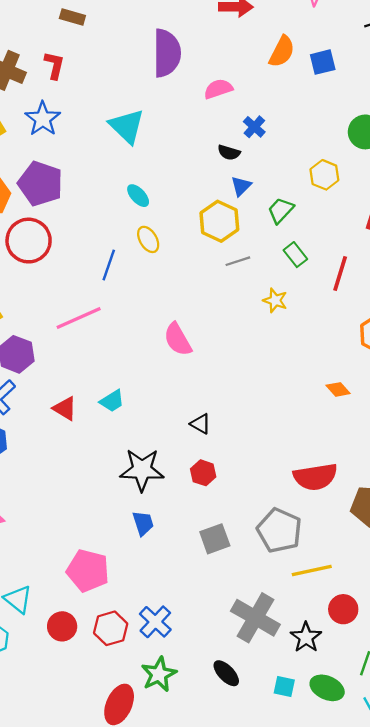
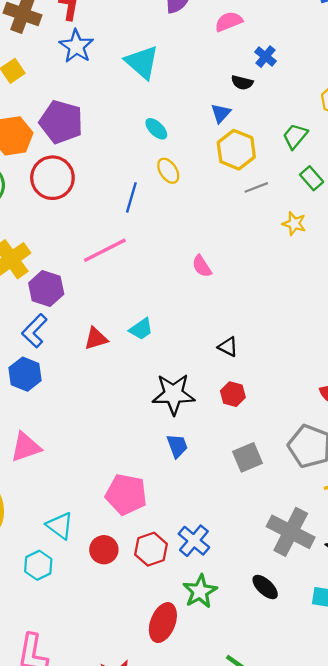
blue star: (43, 119) -> (76, 46), moved
blue triangle: (241, 186) -> (221, 113), moved
pink semicircle: (178, 339) -> (202, 266), size x0.7
red triangle: (65, 408) -> (96, 339), turned -45

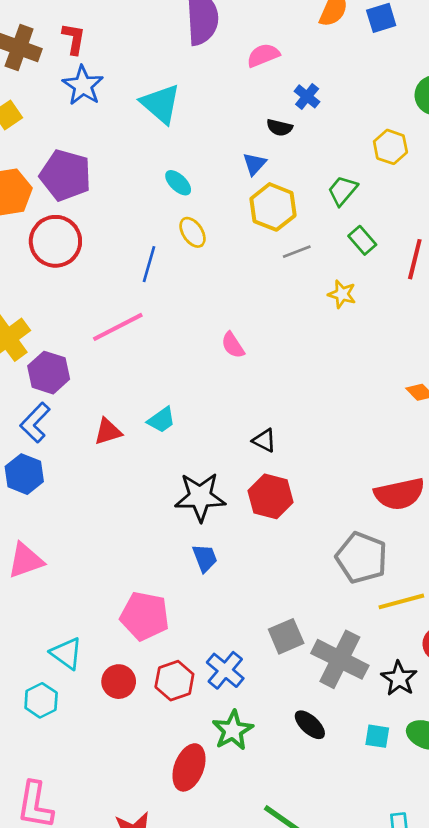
red hexagon: (233, 394) -> (271, 496), size x1.5
gray square: (247, 457) -> (286, 636), moved

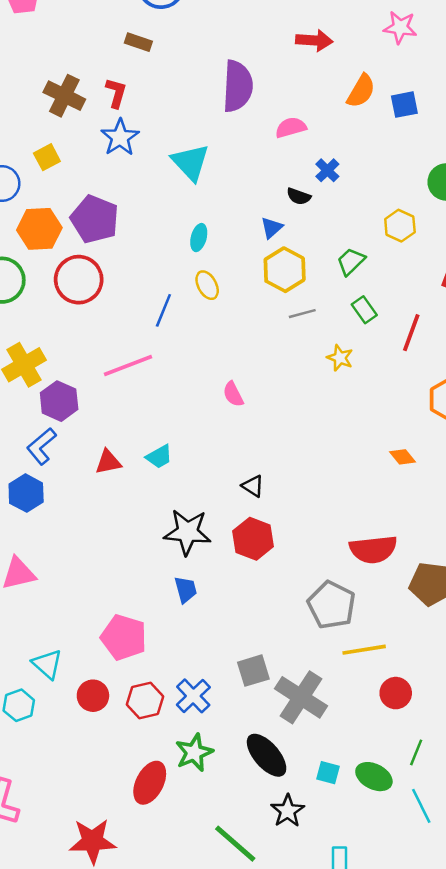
cyan ellipse: (178, 183) -> (199, 238), turned 55
black star: (399, 678) -> (288, 811), moved
black ellipse: (310, 725) -> (267, 755), size x1.5

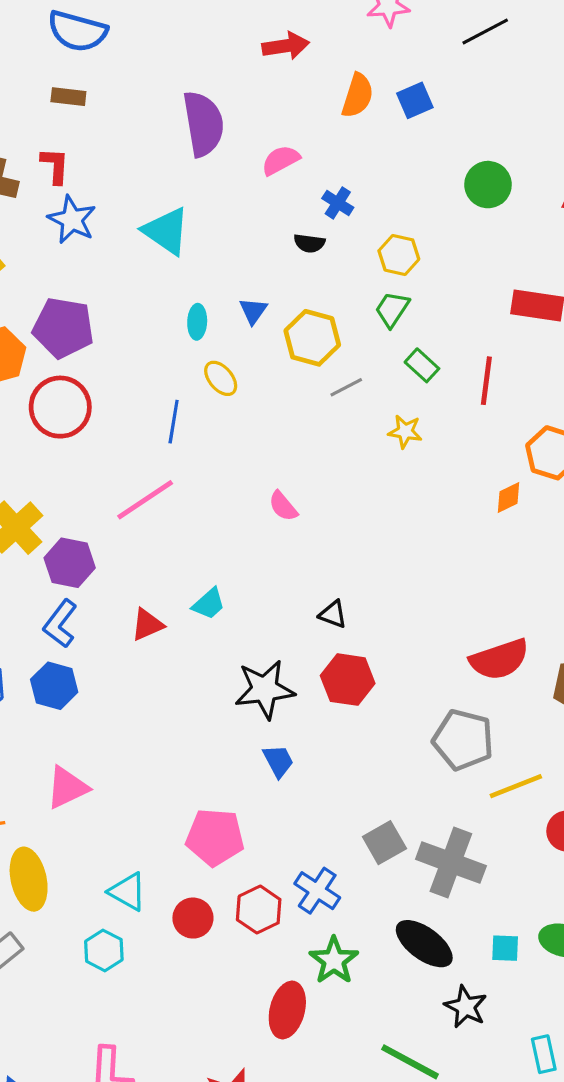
yellow hexagon: (400, 226) -> (399, 255), moved
blue triangle: (272, 228) -> (253, 311), moved
orange diamond: (403, 457) -> (508, 497), moved, turned -65

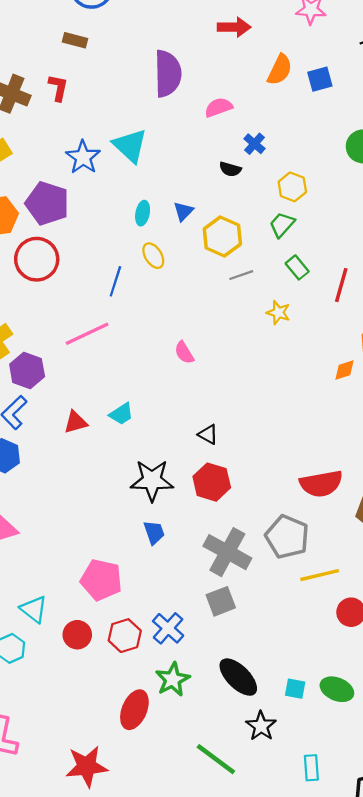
blue star: (72, 220) -> (83, 157), moved
gray cross: (451, 862) -> (227, 552), moved

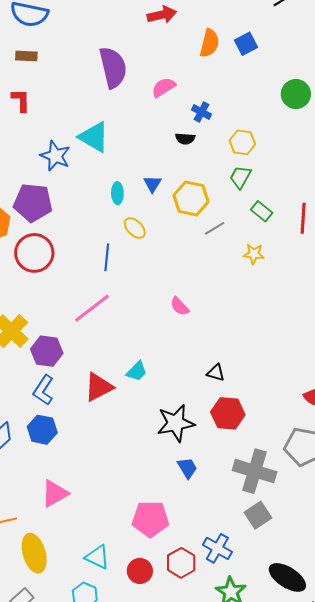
red triangle: (76, 422) -> (99, 387), size x1.4

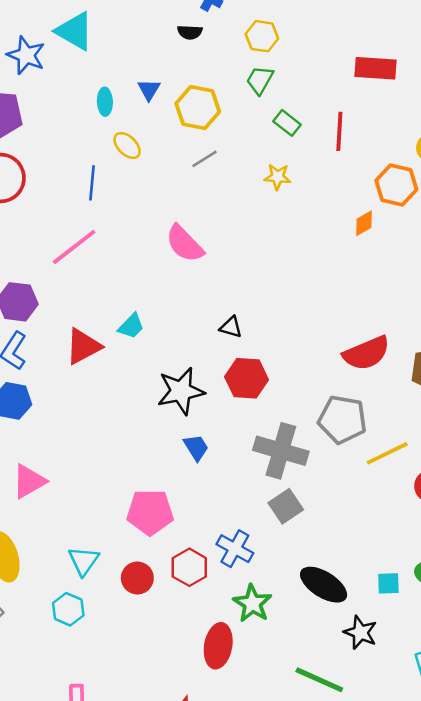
gray line: (215, 228) -> (205, 159), moved
pink semicircle: (180, 306) -> (185, 244), size x1.6
cyan triangle: (97, 557) -> (84, 561), turned 40

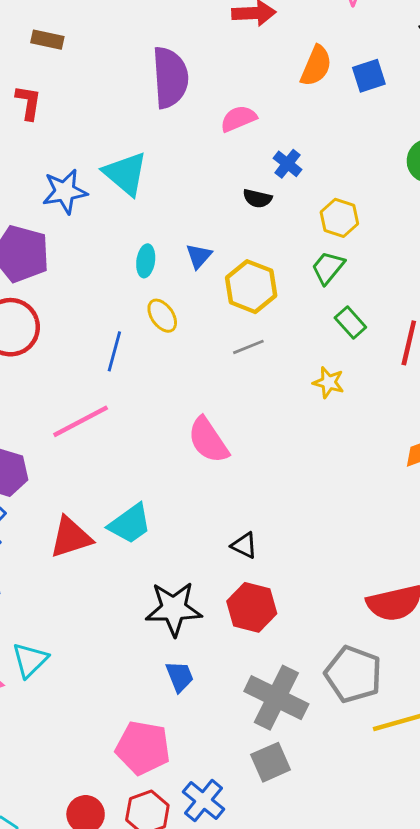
blue star: (26, 55) -> (65, 191), turned 30
cyan trapezoid: (131, 326) -> (130, 524), size x1.4
pink pentagon: (150, 512) -> (143, 748), moved
cyan triangle: (84, 561) -> (30, 660), moved

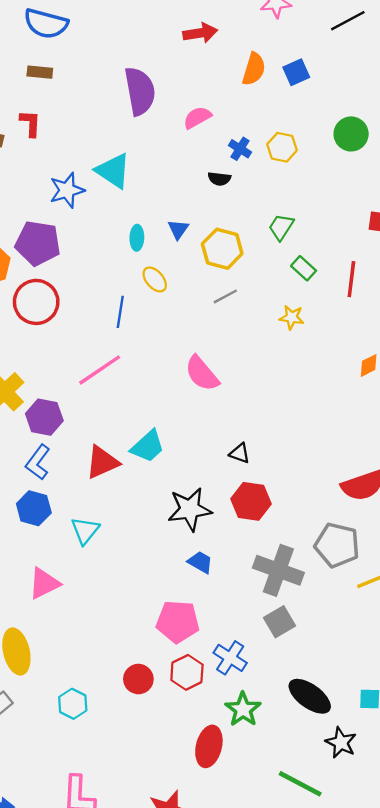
yellow hexagon: (339, 218) -> (282, 147), moved
cyan triangle: (30, 660) -> (85, 531), moved
blue trapezoid: (180, 676) -> (200, 562), turned -32

